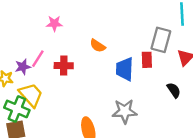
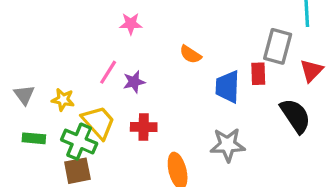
red cross: (64, 66) -> (144, 127), moved
purple star: (23, 67) -> (134, 82), moved
black semicircle: (174, 90) -> (295, 116), size x1.6

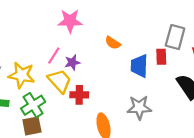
pink star: (131, 24) -> (70, 21), size x1.5
yellow star: (63, 100) -> (22, 75), size x1.6
yellow trapezoid: (98, 122) -> (60, 81), moved
green cross: (79, 142) -> (33, 105), turned 35

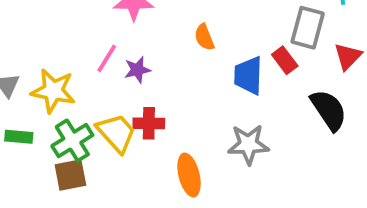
orange semicircle: (113, 43) -> (204, 37), turned 35
red rectangle: (161, 57) -> (285, 60), turned -35
yellow trapezoid: (60, 81) -> (116, 133), moved

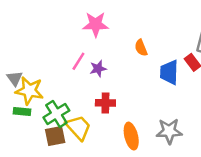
yellow star: (53, 91) -> (29, 91), moved
yellow trapezoid: (116, 133) -> (78, 127), moved
gray star: (248, 144) -> (169, 131), moved

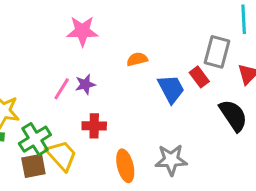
orange semicircle: (141, 48) -> (137, 59), turned 98
pink line: (78, 61) -> (62, 89), moved
blue trapezoid: (169, 72) -> (171, 89), turned 150

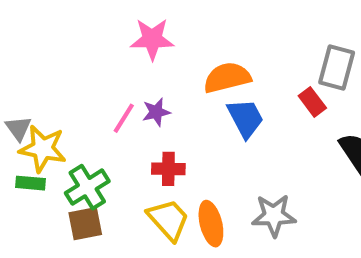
orange semicircle: (137, 59) -> (227, 78), size x1.6
blue trapezoid: (171, 89) -> (245, 118), moved
yellow trapezoid: (62, 155) -> (168, 220), moved

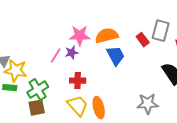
pink star: (152, 39) -> (80, 36), moved
red rectangle: (312, 102) -> (143, 40), moved
gray star: (274, 215) -> (148, 104), moved

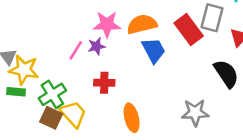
red rectangle: (143, 40) -> (189, 29), size x1.6
yellow trapezoid: (78, 106) -> (73, 114), moved
brown square: (37, 108) -> (51, 118), turned 36

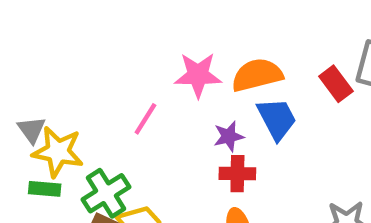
red rectangle: (189, 29) -> (336, 84), size x0.7
purple star: (97, 46) -> (229, 136), moved
red cross: (104, 83) -> (237, 174), moved

